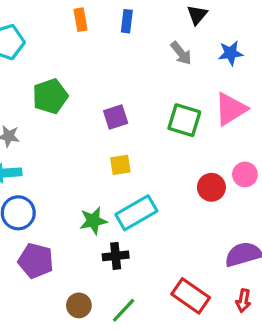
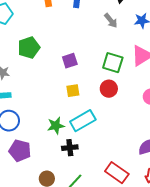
red circle: (211, 187) -> (109, 89), moved

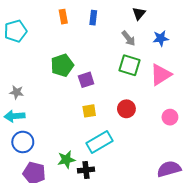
green pentagon: (29, 48) -> (62, 65), moved
green square: (113, 63) -> (130, 65), moved
green star: (56, 126) -> (66, 160), moved

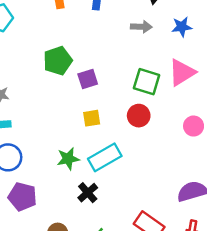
gray arrow: (129, 38) -> (141, 27), turned -49
green square: (130, 65) -> (147, 82), moved
green star: (66, 160) -> (68, 159), moved
black cross: (86, 170) -> (88, 193), turned -35

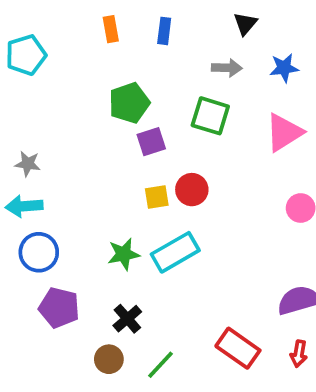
green pentagon: (58, 61) -> (129, 103), moved
green square: (147, 82) -> (210, 116), moved
red circle: (139, 116) -> (192, 190), moved
black cross: (88, 193) -> (127, 319), moved

